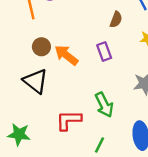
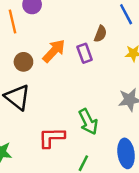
purple rectangle: (104, 52) -> (85, 53), moved
orange arrow: (66, 55) -> (54, 51), moved, turned 95

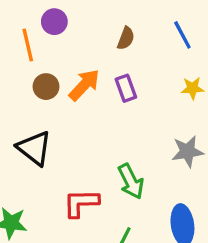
brown semicircle: (100, 34) -> (126, 38), moved
brown circle: (23, 62) -> (46, 87), moved

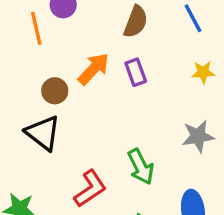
brown semicircle: (126, 38) -> (136, 22), size x1.4
brown circle: (46, 87) -> (55, 91), moved
red L-shape: (81, 203) -> (90, 189), turned 147

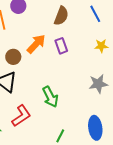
green arrow: (141, 167) -> (50, 97), moved
red L-shape: (90, 189) -> (21, 116), moved

